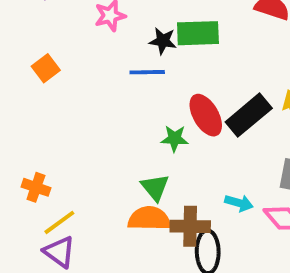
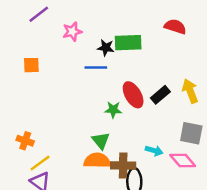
orange square: (46, 68) -> (31, 65), turned 35
black rectangle: (249, 115) -> (160, 95), size x0.7

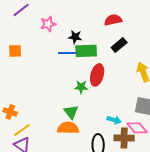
red semicircle: (175, 27) -> (113, 20), moved, turned -30
green rectangle: (128, 43) -> (86, 51), moved
red ellipse: (133, 95) -> (97, 75), turned 45
black rectangle: (160, 95) -> (119, 45), moved
brown cross: (123, 165) -> (124, 138), moved

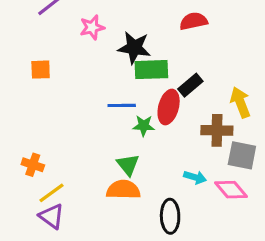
black star: (75, 37) -> (134, 48), size x1.5
black rectangle: (119, 45) -> (190, 85), moved
blue line: (67, 53) -> (122, 105), moved
brown cross: (124, 138) -> (217, 130), moved

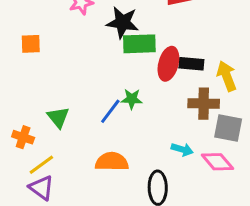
black rectangle: (190, 85) -> (191, 64), moved, turned 45
blue line: (122, 105) -> (110, 111), moved, turned -52
red ellipse: (169, 107) -> (168, 64), moved
green triangle: (128, 165) -> (58, 117), moved

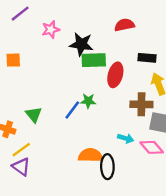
black rectangle: (191, 64) -> (147, 58), moved
orange semicircle: (112, 162) -> (90, 155), moved

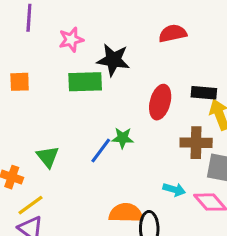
purple line: (20, 14) -> (29, 18), turned -48
black rectangle: (147, 58) -> (204, 93), moved
green rectangle: (94, 60) -> (85, 82), moved

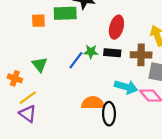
orange square: (20, 82) -> (38, 21), moved
black rectangle: (204, 93) -> (112, 53), moved
cyan arrow: (174, 190) -> (126, 87), size x1.5

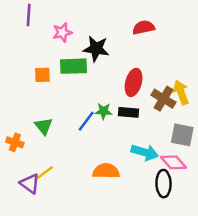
brown cross: (141, 55) -> (164, 99), moved, turned 30
yellow line: (28, 98) -> (44, 174), moved
black ellipse: (109, 114) -> (164, 184), moved

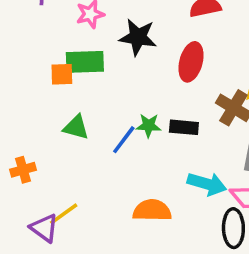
green rectangle: (74, 66) -> (85, 62), moved
red ellipse: (134, 82) -> (191, 62), moved
green triangle: (44, 126) -> (76, 127), moved, turned -36
orange cross: (15, 142) -> (23, 170), turned -35

